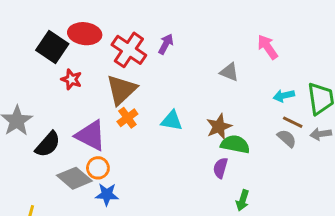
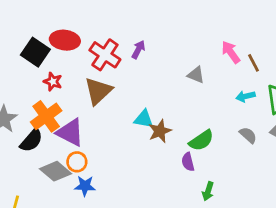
orange cross: (127, 118) -> (46, 116), moved, size x1.6
brown line: (293, 122) -> (253, 63), moved, turned 36
brown star: (219, 127) -> (160, 131), moved
green semicircle: (235, 144) -> (201, 140), turned 135
purple semicircle: (220, 168) -> (188, 162), turned -30

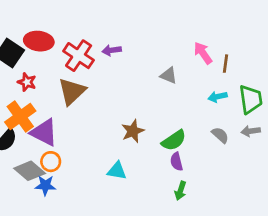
purple arrow: (138, 49) -> (112, 50), turned -126
brown line: (253, 63) -> (225, 64), turned 36
cyan triangle: (144, 119) -> (117, 171), moved
purple semicircle: (188, 162) -> (176, 162), moved
blue star: (85, 186) -> (45, 185), moved

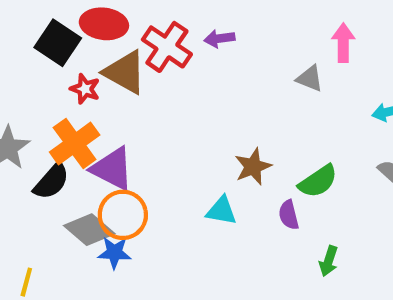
pink arrow: (203, 53) -> (343, 43), moved, turned 35
brown triangle: (72, 91) -> (125, 72), moved, turned -48
orange circle: (51, 162) -> (123, 215), size x1.5
purple semicircle: (176, 162) -> (289, 215), moved
cyan triangle: (117, 171) -> (222, 211), moved

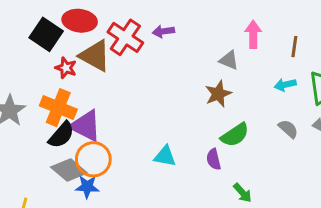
orange cross: (75, 143) -> (58, 108), turned -32
brown star: (253, 167) -> (218, 94), moved
black semicircle: (51, 181) -> (61, 135), moved
green arrow: (329, 261) -> (243, 193), turned -60

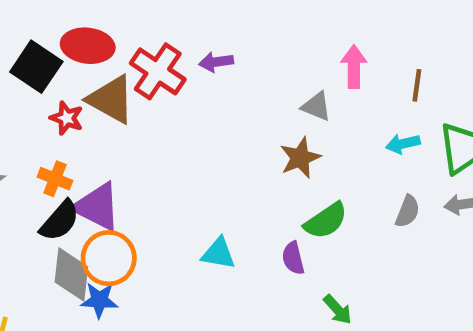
orange cross: (58, 108) -> (55, 179), size x0.6
gray semicircle: (288, 129) -> (408, 211), turned 70
gray diamond: (69, 170) -> (71, 274), turned 56

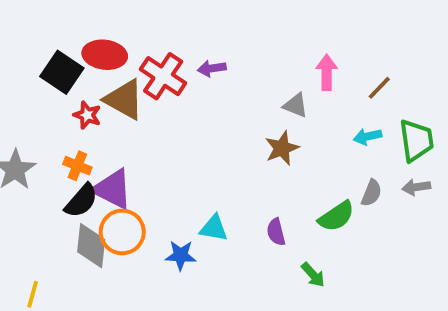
brown line: (417, 85) -> (379, 88), turned 36
green semicircle: (326, 221) -> (336, 216), moved
blue star: (99, 300) -> (181, 255), moved

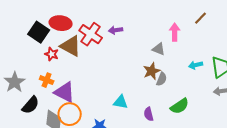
brown line: (379, 88) -> (201, 18), moved
gray semicircle: (371, 193) -> (162, 79), moved
black semicircle: (81, 201) -> (31, 105), moved
cyan triangle: (214, 228) -> (121, 102), moved

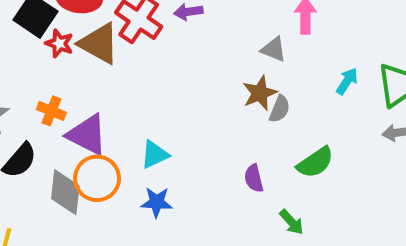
red star: (52, 54) -> (59, 43), moved
cyan arrow: (196, 65) -> (347, 81), turned 136
cyan triangle: (121, 102) -> (155, 155), moved, turned -35

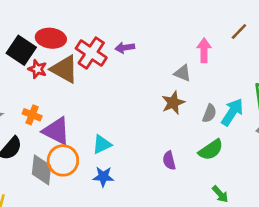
cyan arrow: (347, 81) -> (232, 112), moved, size x1.5
gray semicircle: (280, 109) -> (209, 113), moved
green arrow: (291, 222) -> (220, 194), moved

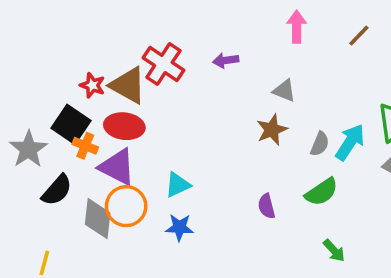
red ellipse: (51, 38) -> (124, 126), moved
purple arrow: (125, 48) -> (226, 60), moved
black square: (21, 50) -> (71, 124), moved
pink arrow: (204, 50) -> (297, 27), moved

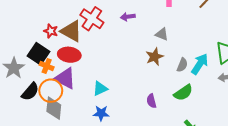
orange circle: (126, 206) -> (51, 91), moved

